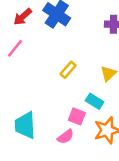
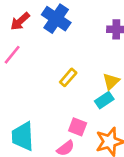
cyan rectangle: (95, 101) -> (104, 100), moved, turned -66

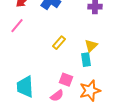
cyan rectangle: (104, 100) -> (86, 60), turned -64

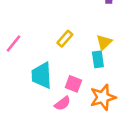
pink line: (17, 26) -> (14, 43), moved
cyan trapezoid: (25, 87) -> (42, 75), moved

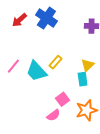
cyan trapezoid: (42, 75) -> (36, 71), moved, turned -40
pink square: (73, 84) -> (62, 99), turned 32

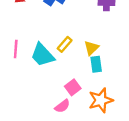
yellow triangle: (88, 65) -> (91, 48), moved
pink line: (13, 66) -> (16, 49), turned -35

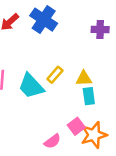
yellow triangle: (91, 48) -> (84, 79), turned 42
pink square: (73, 87) -> (76, 126), moved

